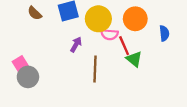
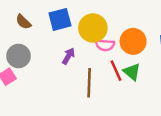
orange circle: (135, 19) -> (133, 41), moved
red line: (124, 46) -> (116, 71), moved
gray circle: (28, 77) -> (18, 56), moved

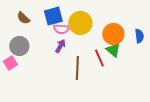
pink semicircle: (105, 45) -> (61, 29), moved
green triangle: (132, 72) -> (113, 50), moved

